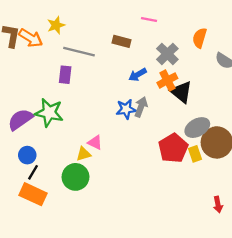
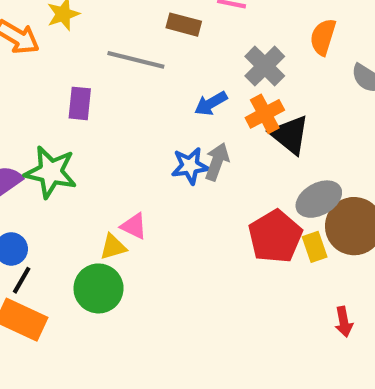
brown rectangle: (121, 41) -> (184, 25), moved
gray line: (79, 52) -> (136, 60), moved
red arrow: (218, 205) -> (344, 322), moved

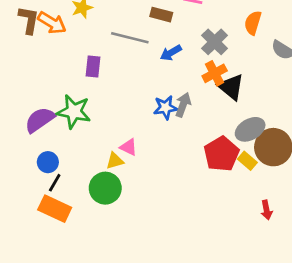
blue arrow: (211, 103) -> (171, 53), moved
yellow rectangle: (315, 247) -> (247, 161), turned -30

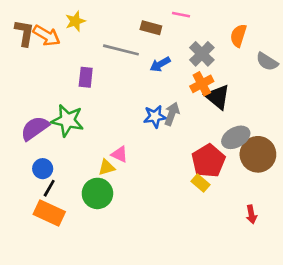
yellow rectangle: (247, 161) -> (201, 183), moved

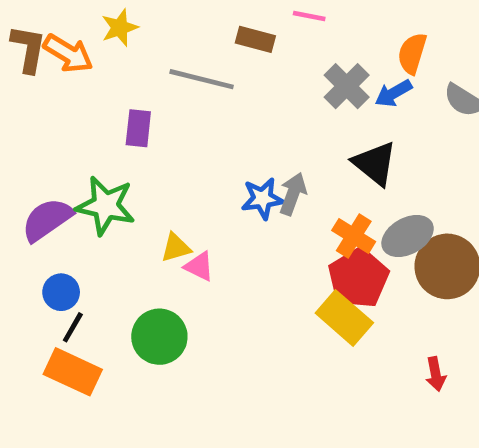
blue arrow: (160, 64) -> (393, 93), moved
orange cross: (202, 84) -> (354, 236), moved, turned -30
yellow triangle: (107, 167) -> (176, 248), moved
yellow rectangle: (201, 183) -> (344, 318), size x1.6

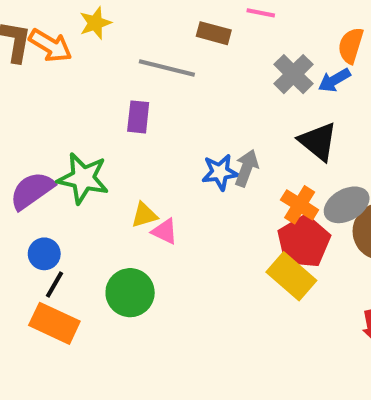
purple rectangle: (138, 128) -> (138, 117), moved

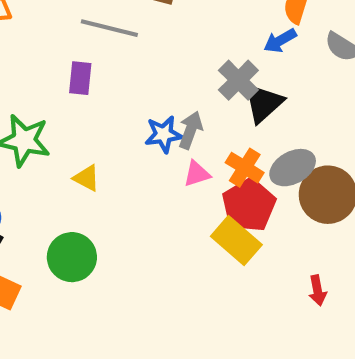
gray cross: (293, 74) -> (238, 80), moved
black triangle: (318, 141) -> (263, 103), turned 39
yellow triangle: (144, 215) -> (86, 178), turned 44
pink triangle: (165, 231) -> (197, 174), moved, turned -44

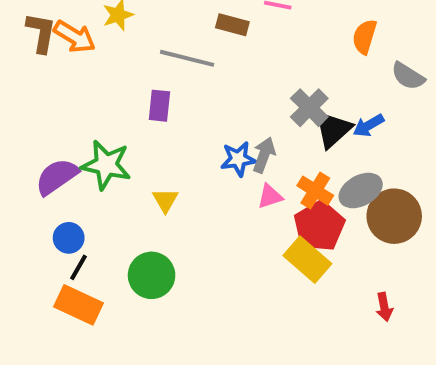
blue arrow: (280, 41) -> (369, 125), moved
yellow triangle: (86, 178) -> (165, 200), turned 32

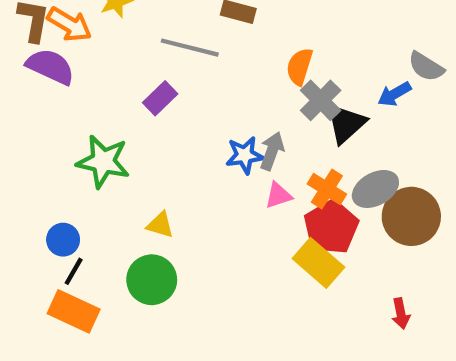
orange semicircle: (365, 37) -> (299, 67), moved
purple rectangle: (159, 106) -> (160, 98), turned 40
blue arrow: (369, 125) -> (394, 94), moved
purple semicircle: (57, 177) -> (50, 67), moved, turned 60
yellow triangle: (165, 200) -> (160, 225), moved, turned -44

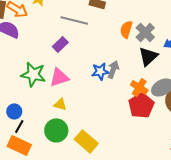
gray cross: (321, 100) -> (145, 32), moved
pink triangle: (278, 195) -> (59, 77), moved, size x1.5
yellow rectangle: (318, 263) -> (86, 141), moved

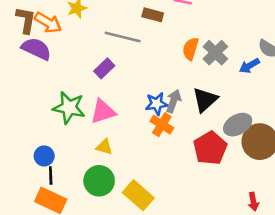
black triangle: (148, 56) -> (205, 100), moved
orange cross: (139, 87) -> (162, 125), moved
black line: (19, 126) -> (51, 176), turned -32

